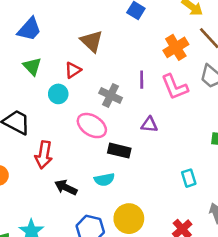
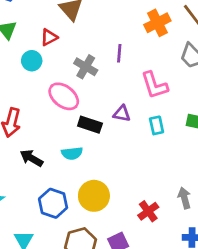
pink L-shape: (175, 87) -> (154, 85), moved
purple triangle: (149, 125) -> (122, 114), moved
cyan rectangle: (189, 178) -> (157, 125), moved

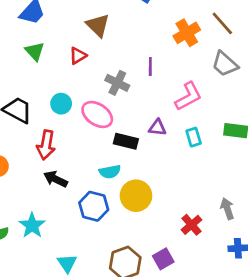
cyan circle: (32, 61) -> (61, 104), moved
pink L-shape: (154, 85) -> (188, 96), turned -96
black arrow: (31, 158) -> (56, 179), moved
yellow circle: (94, 196) -> (136, 196), moved
blue hexagon: (53, 203) -> (94, 206), moved

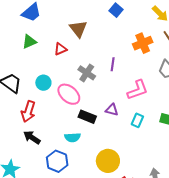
green triangle: (35, 51) -> (29, 42), turned 42
cyan rectangle: (194, 137) -> (137, 120), turned 32
yellow circle: (136, 196) -> (108, 161), moved

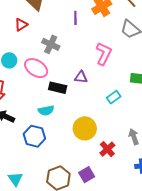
purple line: (113, 64) -> (75, 18), moved
pink L-shape: (138, 90) -> (104, 54), turned -35
cyan rectangle: (137, 120) -> (114, 97), moved, turned 40

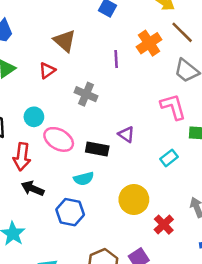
pink L-shape: (104, 54) -> (173, 107), moved, turned -40
pink ellipse: (36, 68) -> (59, 139), moved
purple triangle: (81, 77) -> (126, 134), turned 32

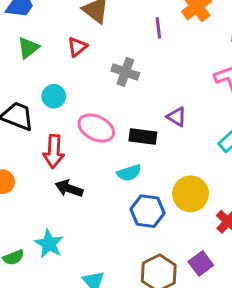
cyan circle: (34, 117) -> (54, 96), moved
blue hexagon: (70, 212) -> (147, 211), moved

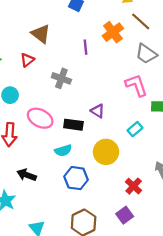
black arrow: (69, 188) -> (27, 175), moved
yellow circle: (190, 194) -> (106, 152), moved
purple square: (201, 263) -> (125, 215), moved

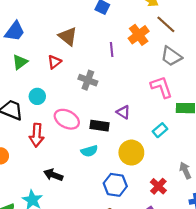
blue hexagon: (76, 178) -> (115, 185), moved

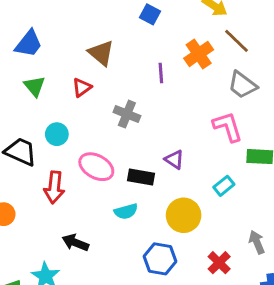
green triangle: (20, 62) -> (35, 86), turned -35

